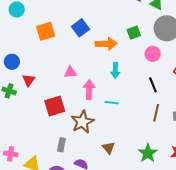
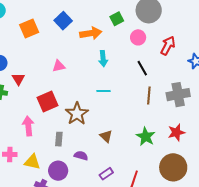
pink arrow: (89, 90) -> (28, 126), moved

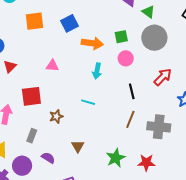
pink circle: (138, 37) -> (126, 58), moved
brown star: (77, 114) -> (56, 116), size x0.6

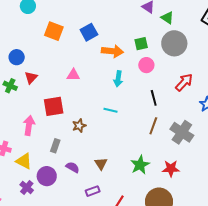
orange square: (34, 21) -> (54, 31), turned 30
gray cross: (159, 127) -> (182, 132), turned 30
brown triangle: (78, 146) -> (101, 164), moved

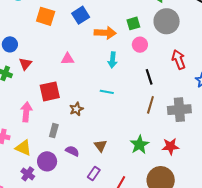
red arrow: (184, 82) -> (179, 60), turned -60
gray cross: (182, 132) -> (179, 110), turned -35
purple rectangle: (93, 191) -> (94, 174), turned -32

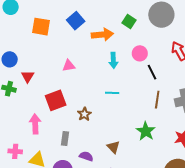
green square: (133, 23) -> (129, 21), turned -32
pink circle: (140, 45) -> (140, 53), moved
green star: (139, 145) -> (146, 131), moved

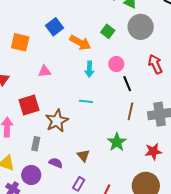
orange square: (41, 27) -> (20, 42), moved
orange arrow: (102, 35) -> (80, 43), turned 30
brown star: (84, 114) -> (57, 121), size x1.6

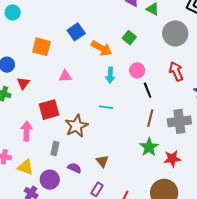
gray circle: (141, 27) -> (175, 33), moved
green star: (117, 142) -> (149, 147), moved

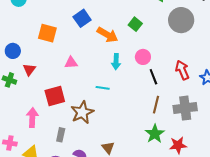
red arrow: (176, 71) -> (182, 70), moved
cyan line: (106, 107) -> (103, 88), moved

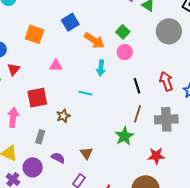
pink circle: (143, 57) -> (125, 52), moved
brown star: (82, 112) -> (63, 116), size x0.6
green star: (155, 134) -> (124, 136), moved

